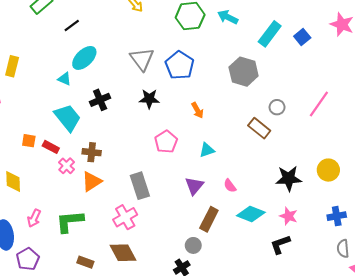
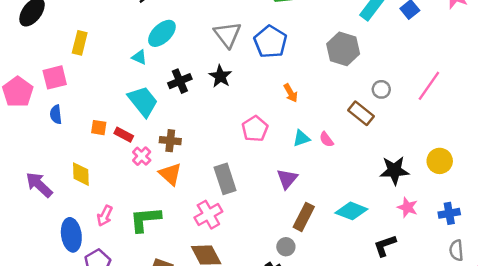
black star: (149, 99) -> (220, 76), moved, turned 30
orange triangle: (92, 182) -> (170, 174), turned -45
pink semicircle: (230, 186) -> (326, 139), moved
pink star: (289, 216) -> (407, 207), moved

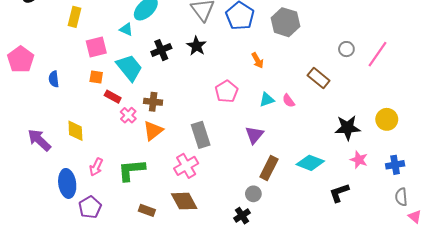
gray hexagon: (343, 49) -> (285, 22), moved
pink square: (55, 77) -> (96, 47), moved
gray circle: (381, 89) -> (346, 49), moved
orange square: (99, 128) -> (96, 77), moved
orange triangle: (170, 174) -> (153, 131), turned 40

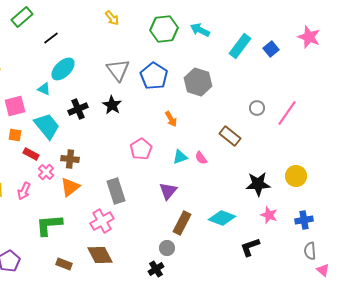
pink arrow: (96, 167) -> (24, 191), moved

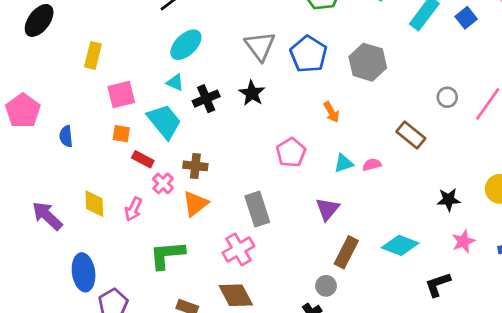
cyan triangle: (44, 89) -> (175, 82), moved
pink semicircle: (201, 158) -> (372, 165), turned 112
black star: (258, 184) -> (449, 200), size x0.7
pink star: (269, 215) -> (463, 241), turned 30

